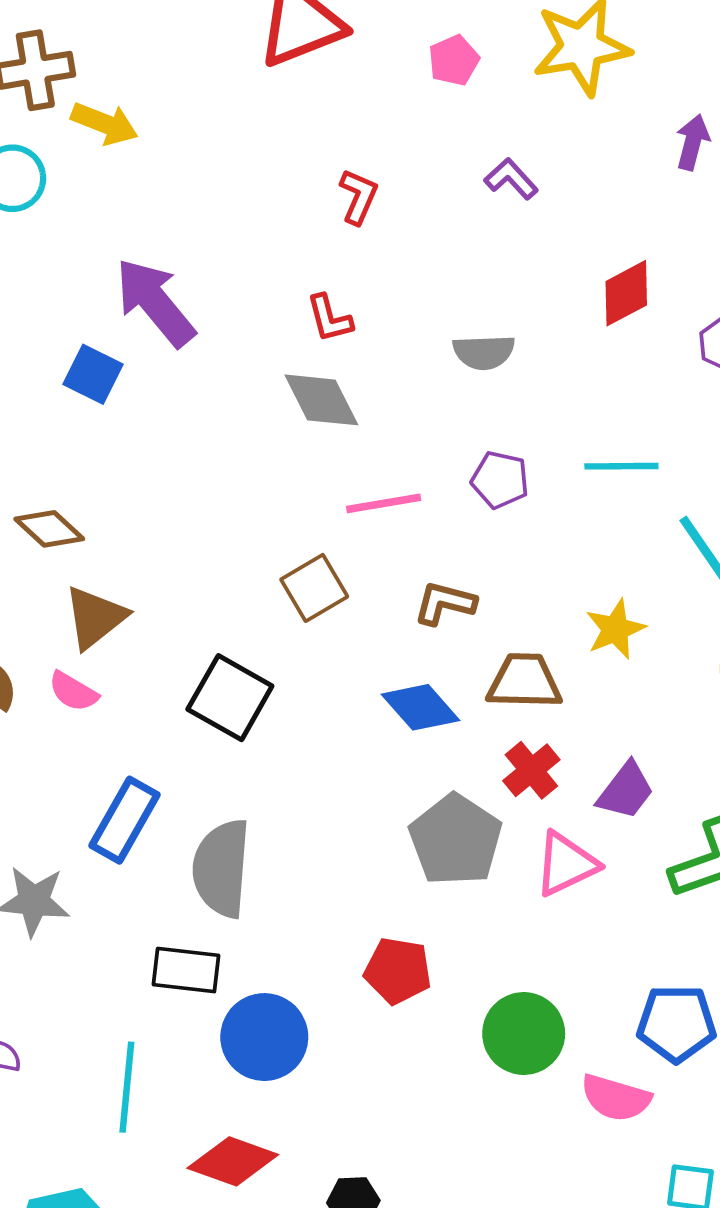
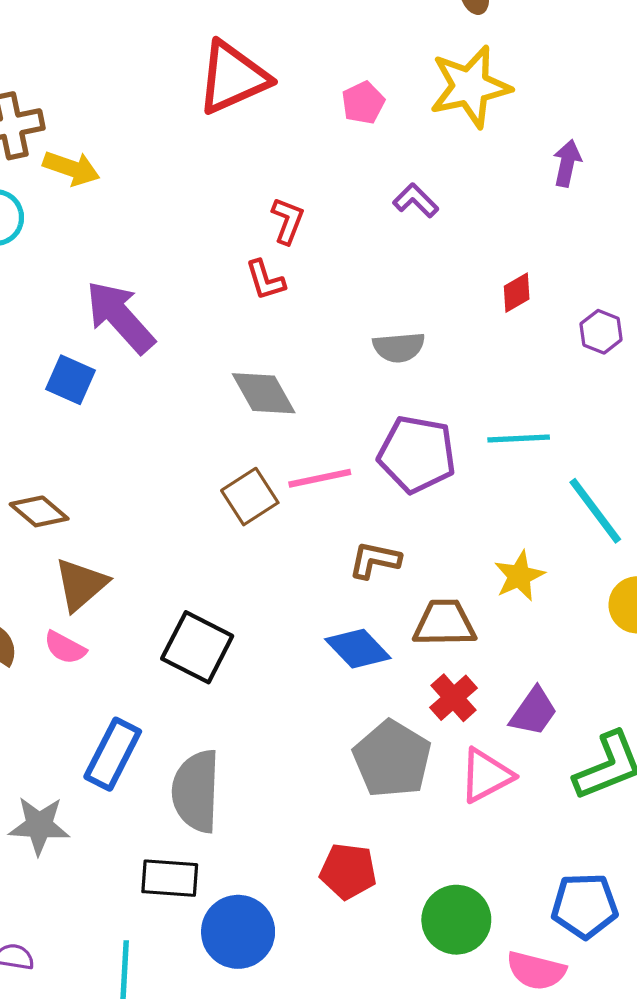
red diamond: (626, 293) -> (517, 293), size x0.7
red L-shape: (329, 318) -> (265, 280), moved
purple pentagon: (500, 480) -> (417, 454), size x1.6
brown square: (314, 588) -> (250, 497), moved

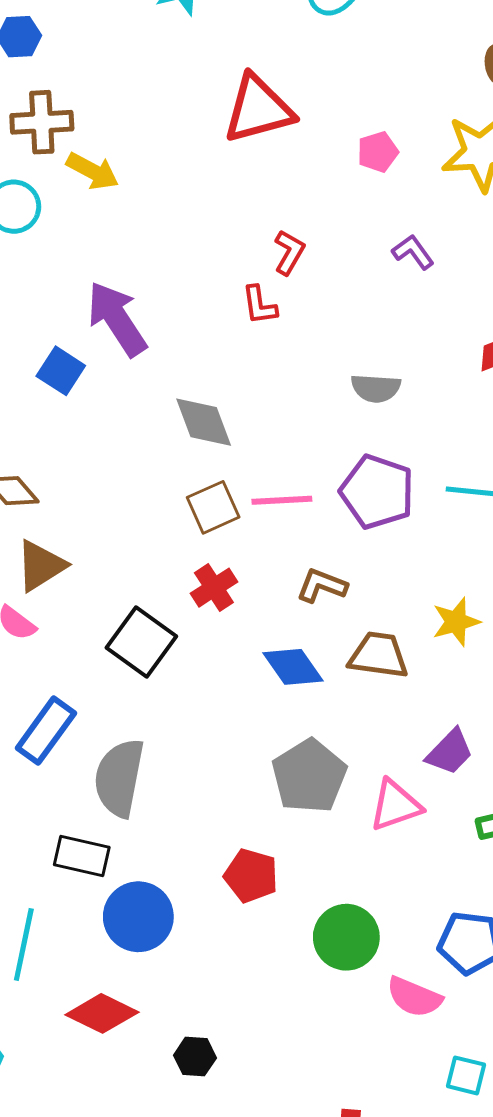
gray diamond: (264, 393) -> (204, 422), moved
red cross: (454, 698) -> (214, 588), moved

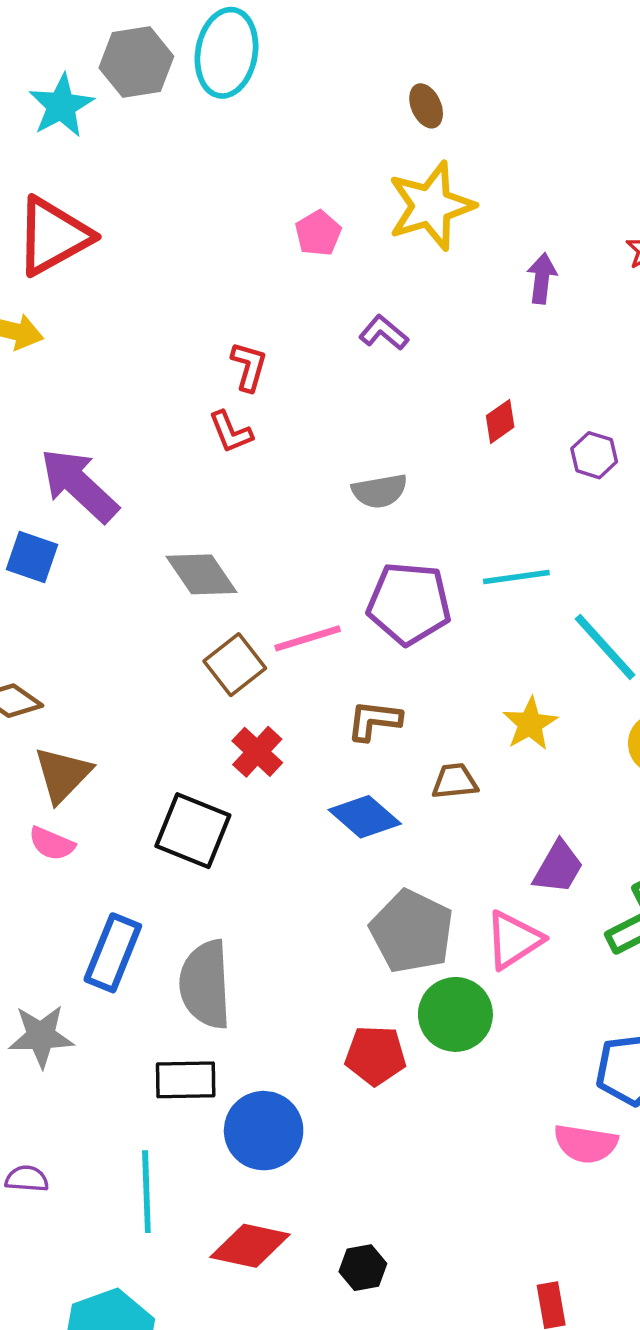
red triangle: (258, 109) -> (53, 236), moved
brown trapezoid: (378, 655) -> (455, 781), size x0.7
green circle: (346, 937) -> (455, 1014), moved

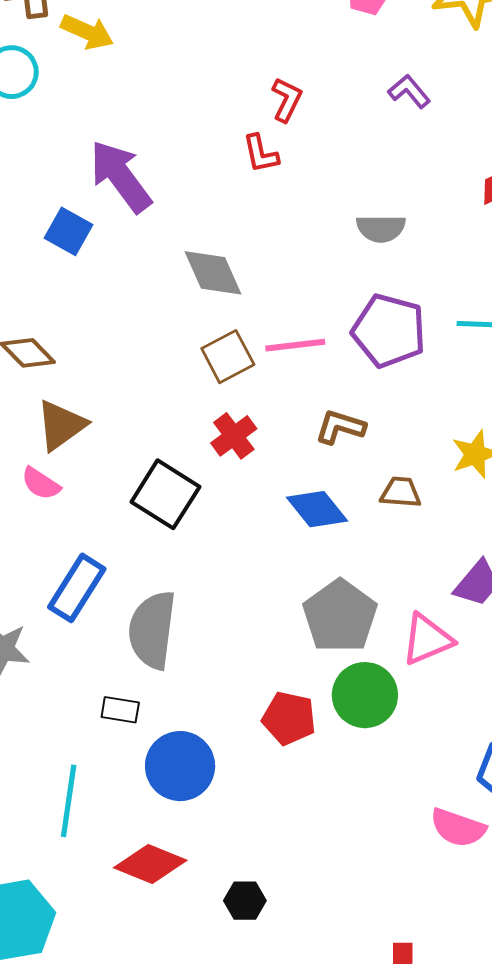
black rectangle: (186, 1080) -> (120, 710), size x0.7

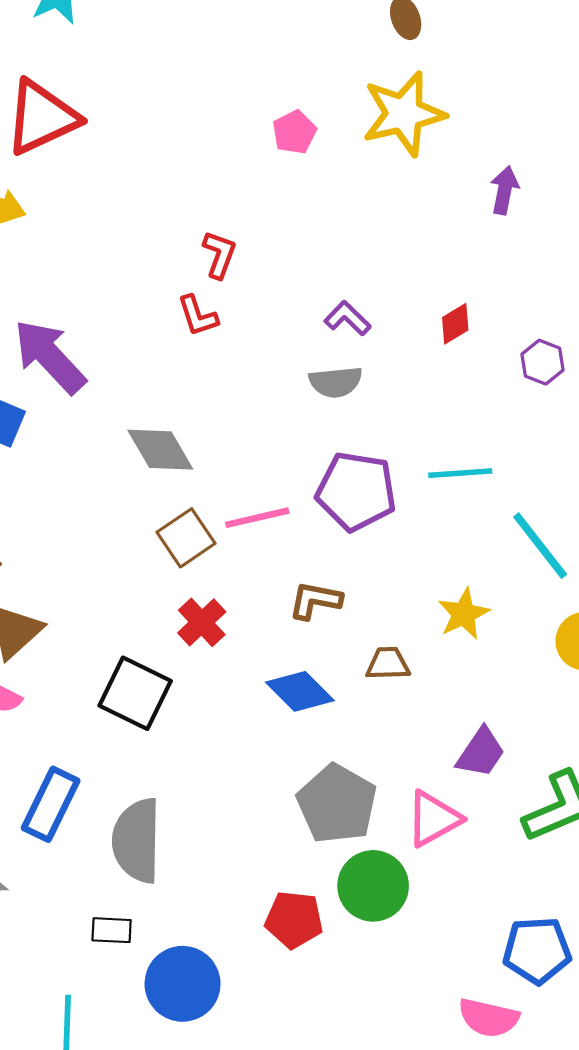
purple L-shape: (409, 91) -> (347, 318), moved

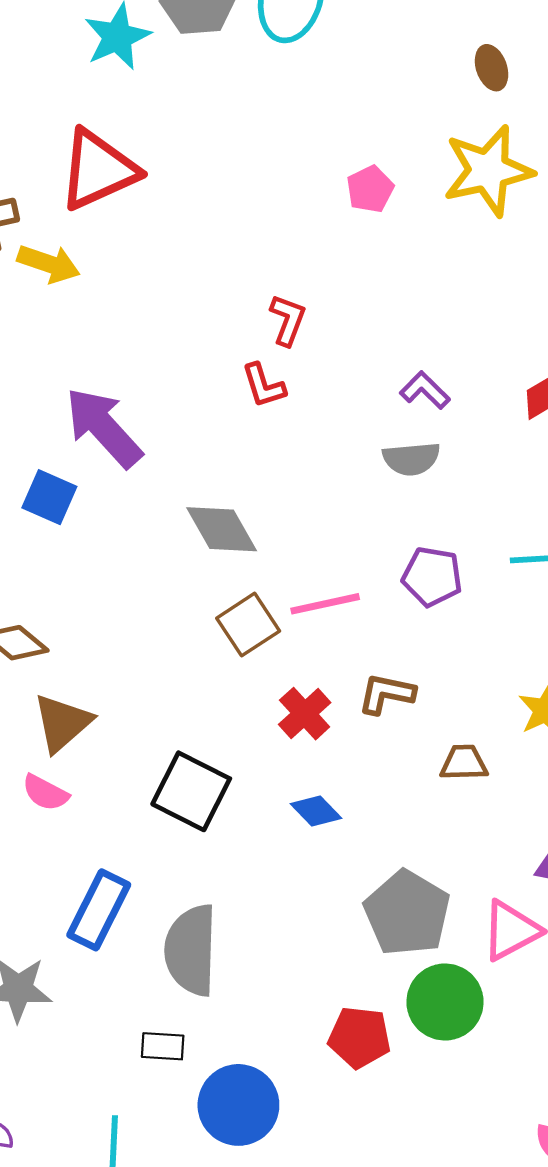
purple pentagon: (356, 491) -> (432, 577), size x0.7
red cross: (202, 622) -> (305, 714), moved
blue diamond: (300, 691) -> (316, 811), moved, size x0.7

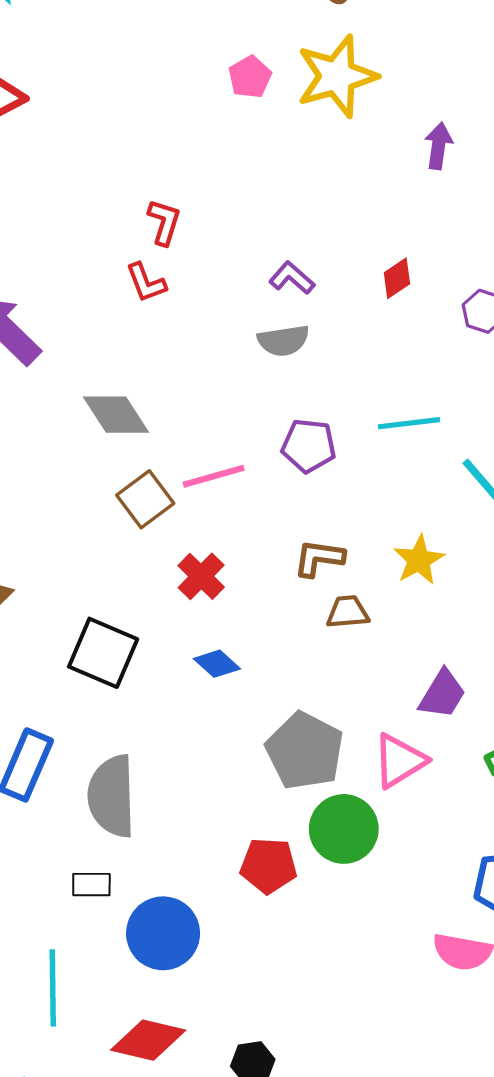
pink pentagon: (370, 189) -> (250, 77), moved
brown L-shape: (386, 694) -> (319, 558), moved

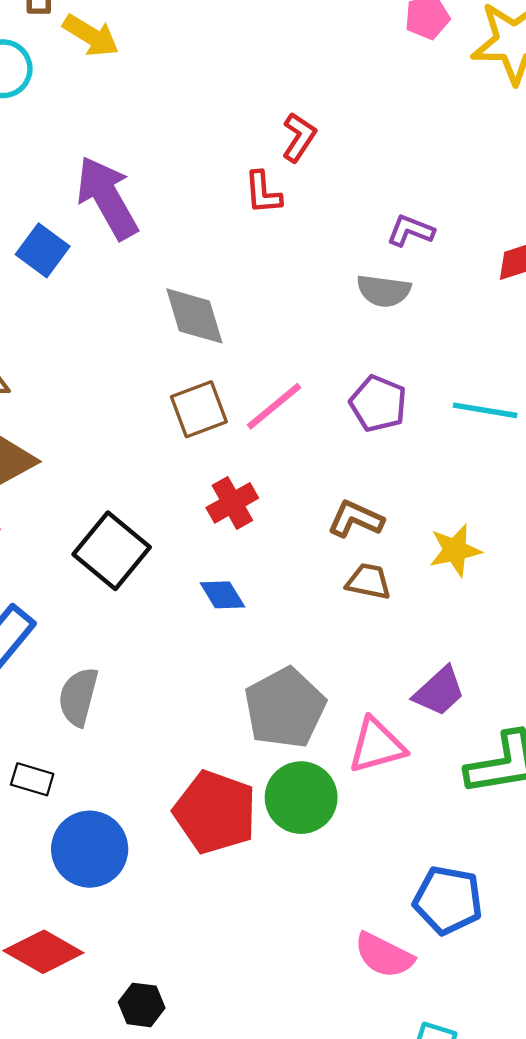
purple L-shape: (292, 278) -> (410, 231), turned -36
pink line: (214, 476) -> (274, 406), turned -40
gray semicircle: (112, 796) -> (78, 697), size x0.7
red pentagon: (269, 866) -> (215, 812), size x1.4

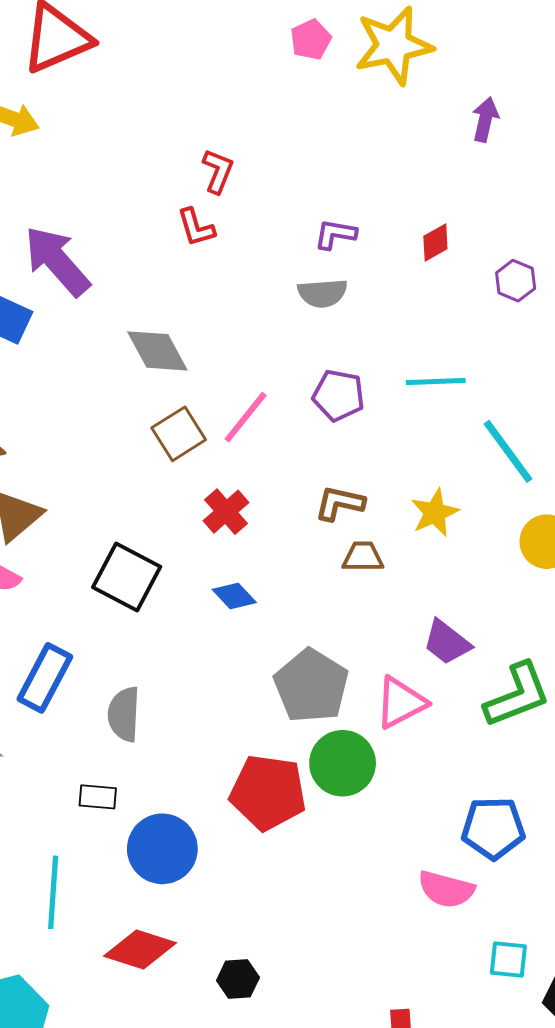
purple trapezoid: (439, 691) -> (447, 642), turned 92

